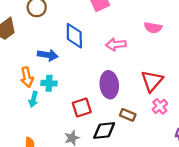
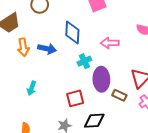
orange arrow: (27, 77) -> (23, 47), moved
cyan cross: (49, 83) -> (84, 61), moved, turned -32
brown rectangle: (128, 115) -> (119, 95), moved

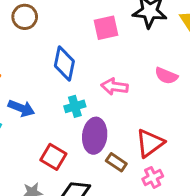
blue arrow: (47, 49) -> (21, 108), moved
red square: (75, 98) -> (53, 157), turned 36

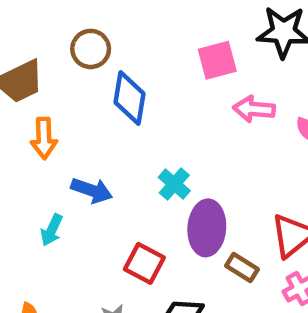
blue diamond: (64, 64) -> (130, 98), moved
pink arrow: (115, 87) -> (254, 109), moved
cyan cross: (75, 106) -> (174, 184), turned -30

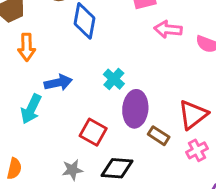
blue arrow: (92, 190) -> (58, 83), turned -32
cyan arrow: (52, 230) -> (31, 109), size x1.4

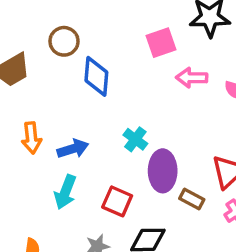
orange arrow: (27, 47) -> (31, 138), moved
cyan arrow: (31, 109) -> (65, 192), moved

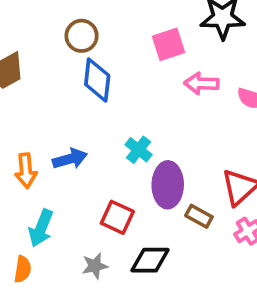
brown circle: (64, 41) -> (82, 36), moved
orange arrow: (31, 138) -> (26, 171), moved
cyan arrow: (65, 192) -> (41, 228), moved

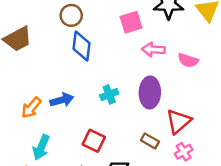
cyan cross: (139, 150) -> (109, 94), turned 30
orange arrow: (26, 171) -> (31, 108), turned 45
purple ellipse: (168, 185) -> (150, 92), moved

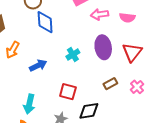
orange arrow: (31, 108) -> (13, 50), moved
red triangle: (179, 121) -> (132, 52), moved
brown rectangle: (150, 141) -> (110, 84), turned -48

